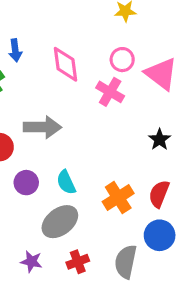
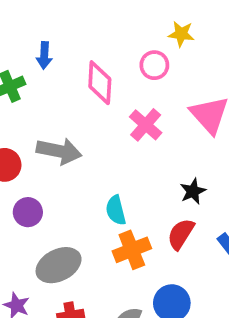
pink circle: (122, 60) -> (154, 65), moved
cyan semicircle: (66, 182) -> (116, 210), moved
red semicircle: (159, 194) -> (181, 234), moved

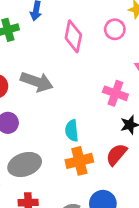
pink cross: (146, 125) -> (115, 93), moved, turned -30

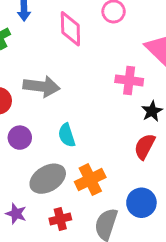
cyan semicircle: (72, 131) -> (67, 135), moved
orange cross: (79, 161) -> (90, 180), moved

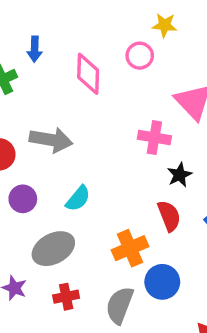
cyan semicircle: (67, 135) -> (78, 199), turned -125
red semicircle: (145, 146) -> (169, 216), turned 128
orange cross: (90, 180) -> (130, 248), moved

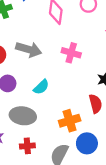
pink cross: (154, 138) -> (71, 53), moved
gray ellipse: (53, 249) -> (23, 116), turned 30

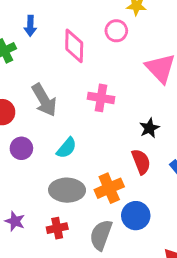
gray arrow: (29, 49) -> (44, 100), turned 50
gray ellipse: (23, 116) -> (67, 190), moved

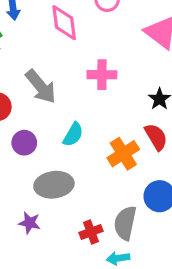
orange cross: (109, 188) -> (123, 154), moved
gray ellipse: (67, 190) -> (54, 185), moved
red cross: (57, 228) -> (91, 232), moved

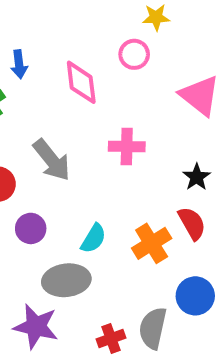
cyan semicircle: (73, 135) -> (93, 239), moved
purple star: (30, 223) -> (36, 326), size x1.6

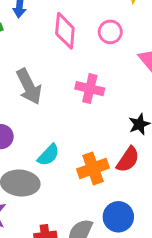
pink circle: (134, 54) -> (110, 32), moved
red semicircle: (192, 223) -> (128, 160), turned 52

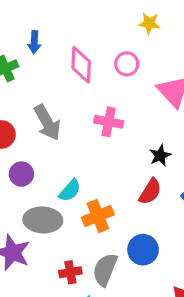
orange cross: (93, 168) -> (98, 216), moved

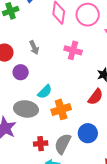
pink circle: (127, 64) -> (88, 15), size x1.5
gray arrow: (47, 123) -> (34, 47), size x0.6
purple circle: (21, 174) -> (21, 72), moved

